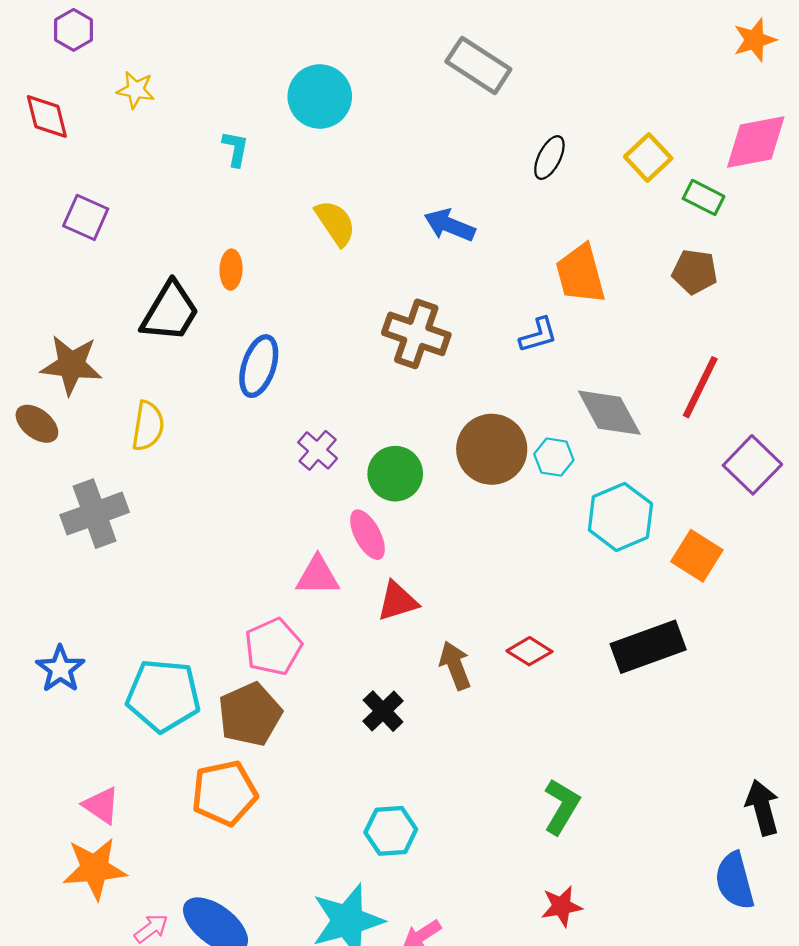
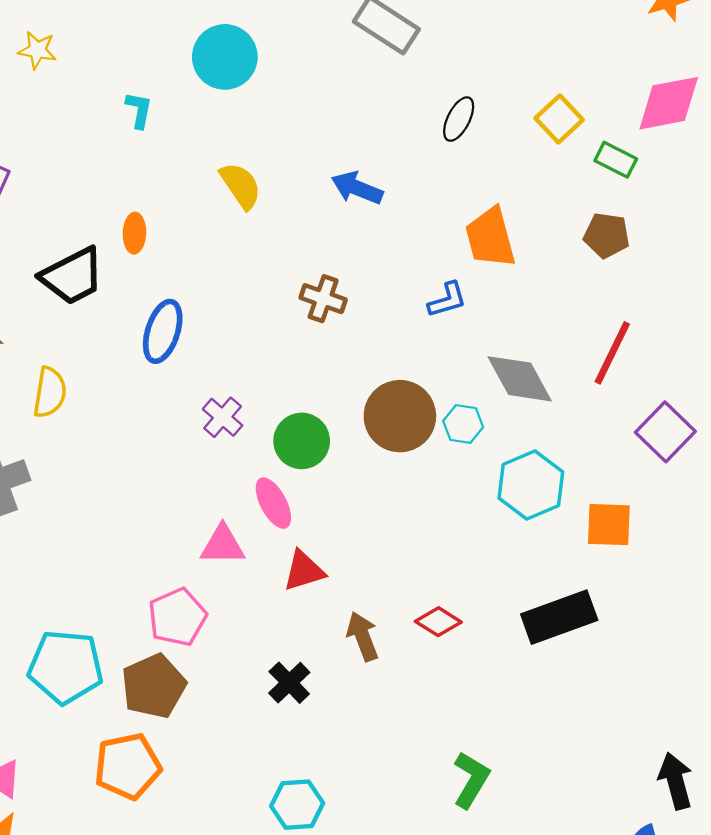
black trapezoid: (170, 312) -> (72, 276), turned 32
brown cross: (416, 334) -> (323, 299), size x0.7
orange square: (697, 556) -> (609, 525), turned -30

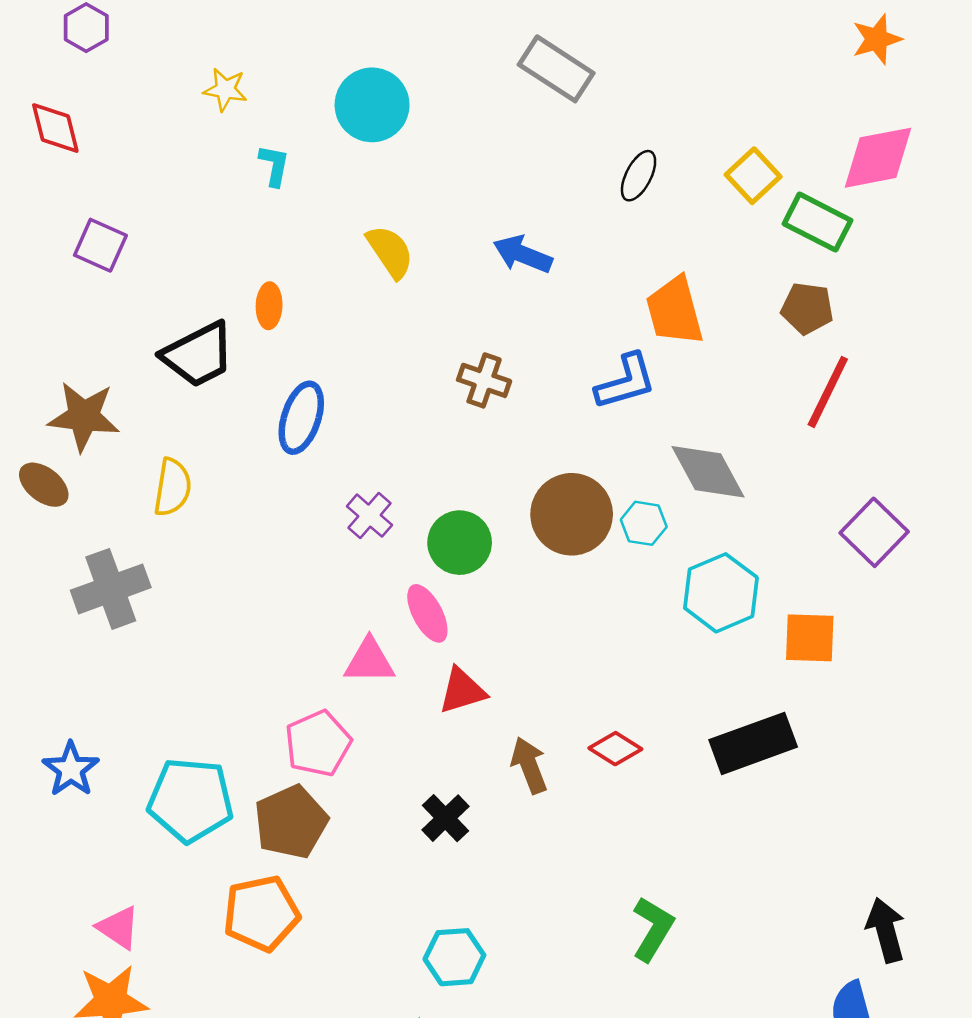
yellow star: (37, 50) -> (225, 89), moved
green rectangle: (616, 160) -> (817, 222), size x1.4
blue L-shape: (447, 300) -> (626, 382), size x1.4
red line: (612, 353) -> (828, 392), moved

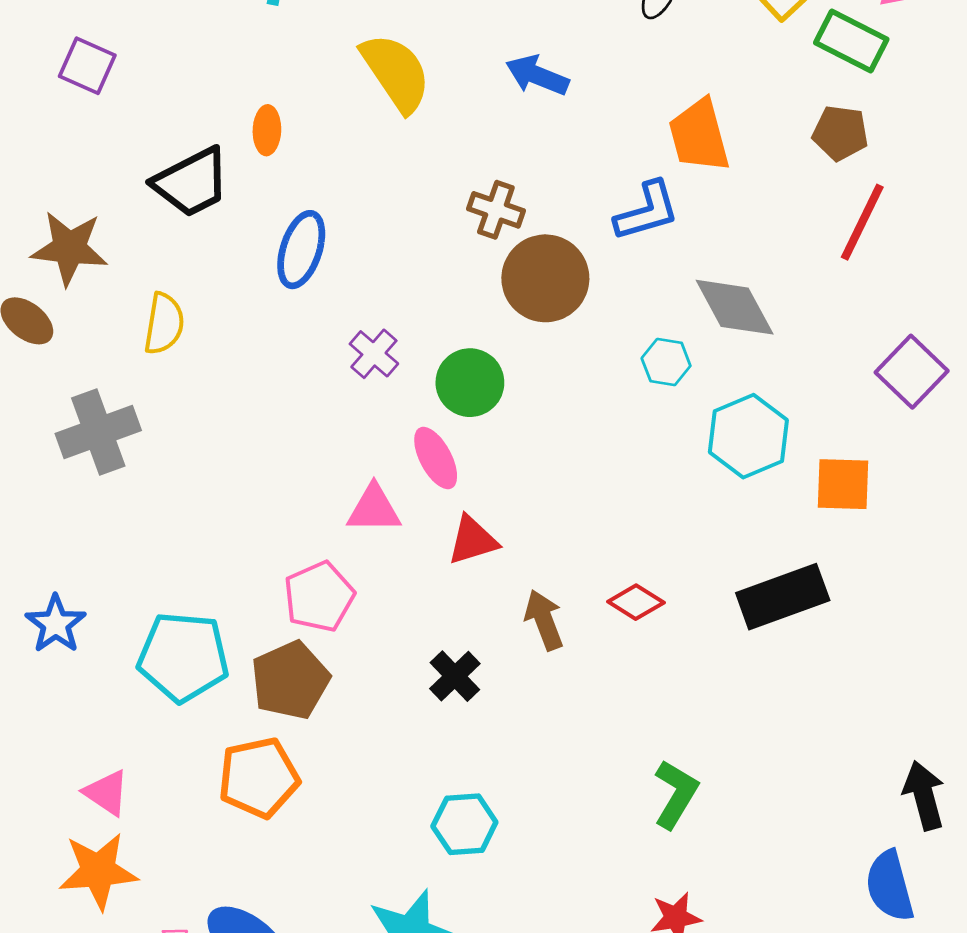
yellow semicircle: (390, 252) -> (396, 73), size x1.4
brown circle: (572, 514) -> (545, 278), moved

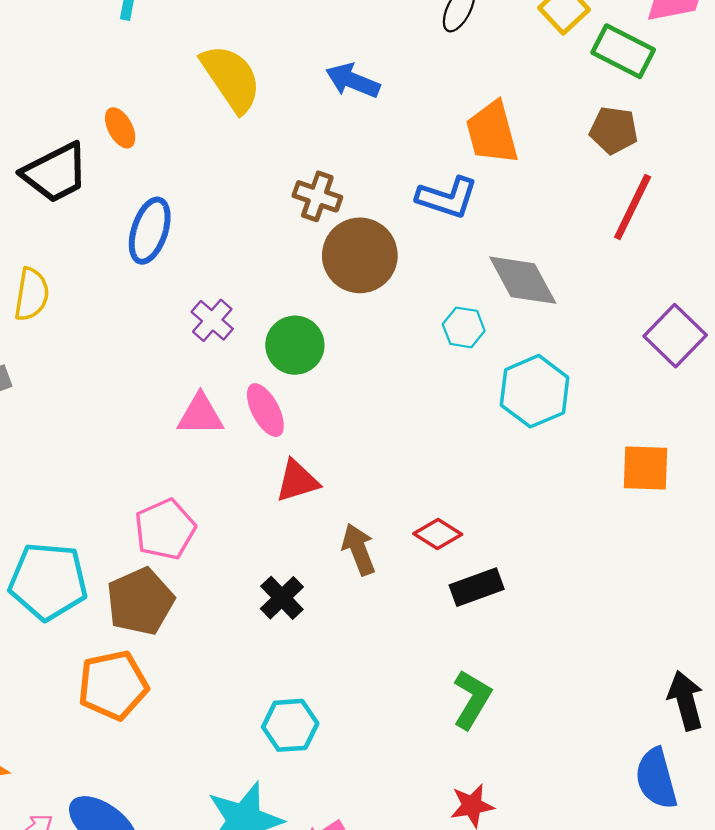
orange ellipse: (267, 130) -> (120, 128), turned -30
blue L-shape: (647, 211) -> (447, 198), turned 34
orange square: (843, 484) -> (646, 468), moved
pink triangle: (374, 509) -> (200, 415), moved
black rectangle: (783, 597) -> (477, 587), moved, size x0.7

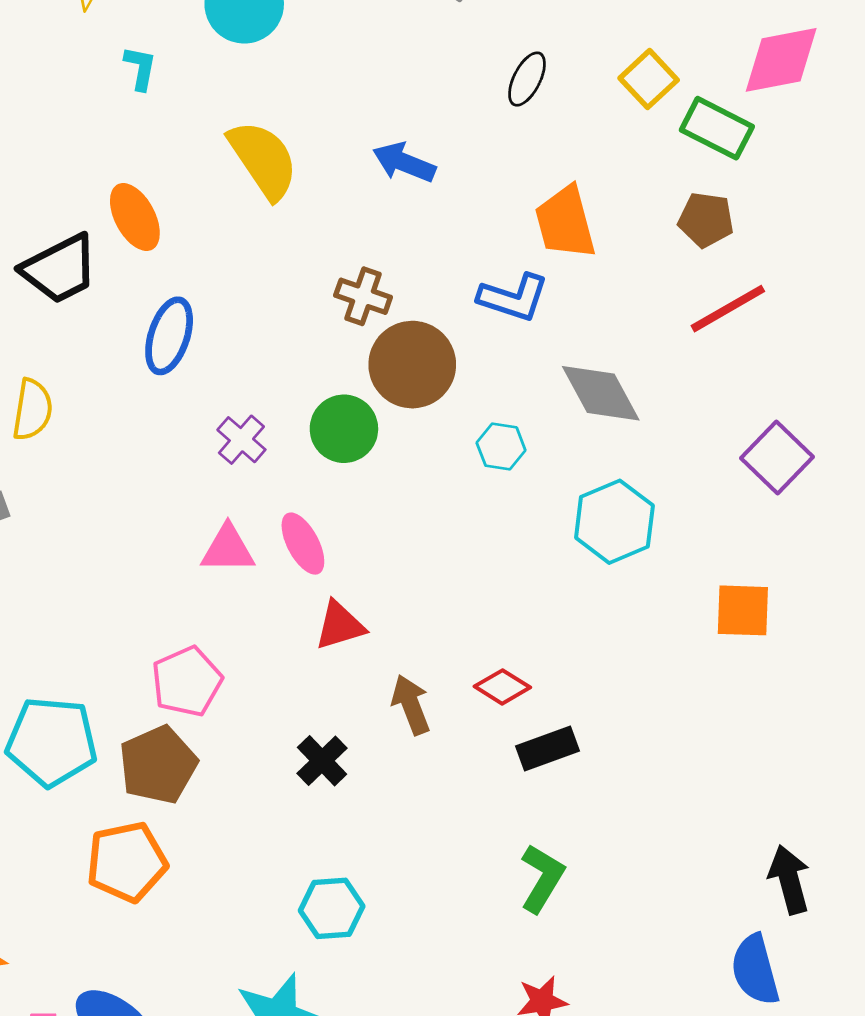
orange ellipse: (120, 128) -> (135, 217), size x1.4
red line: (633, 207) -> (728, 309), turned 34
cyan hexagon: (464, 327) -> (501, 447), moved
green circle: (295, 345) -> (344, 429), moved

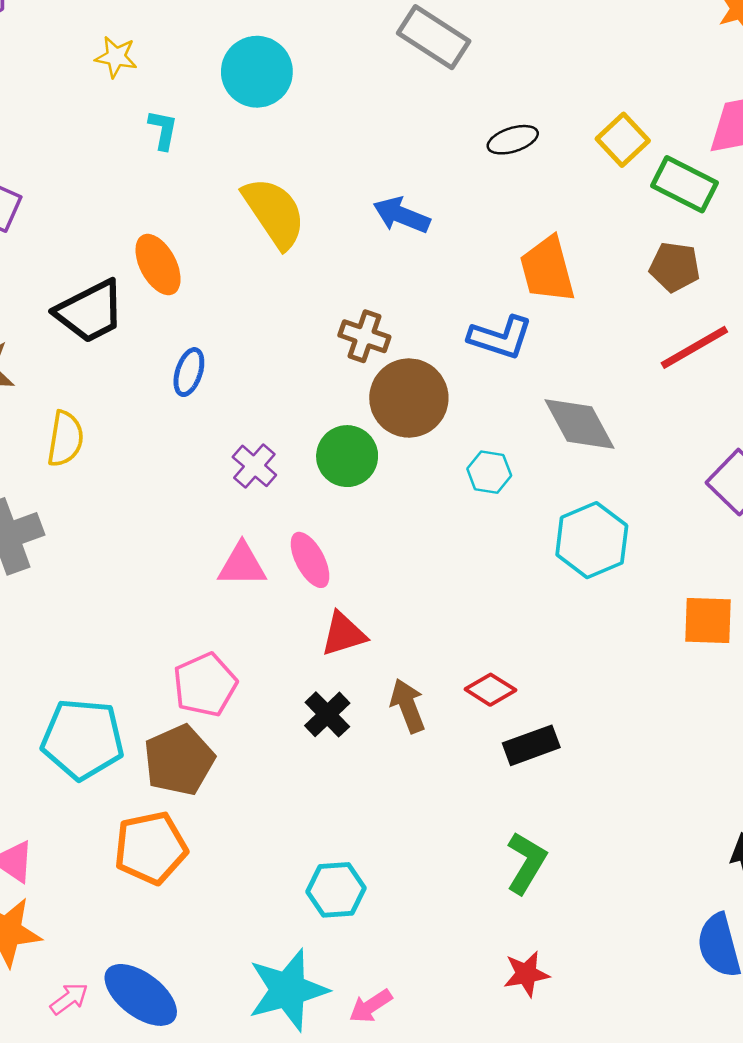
black ellipse: (527, 79) -> (513, 140), turned 45
blue ellipse: (169, 336) -> (189, 372), size x0.7
black cross: (322, 761) -> (327, 714), moved

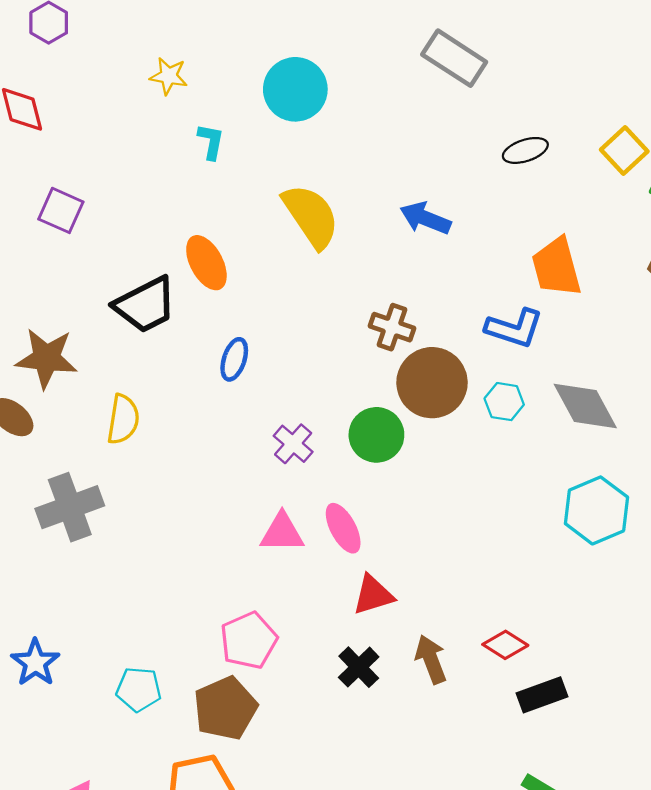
cyan hexagon: (489, 472) -> (504, 402), moved
cyan pentagon: (83, 739) -> (139, 689), size x0.6

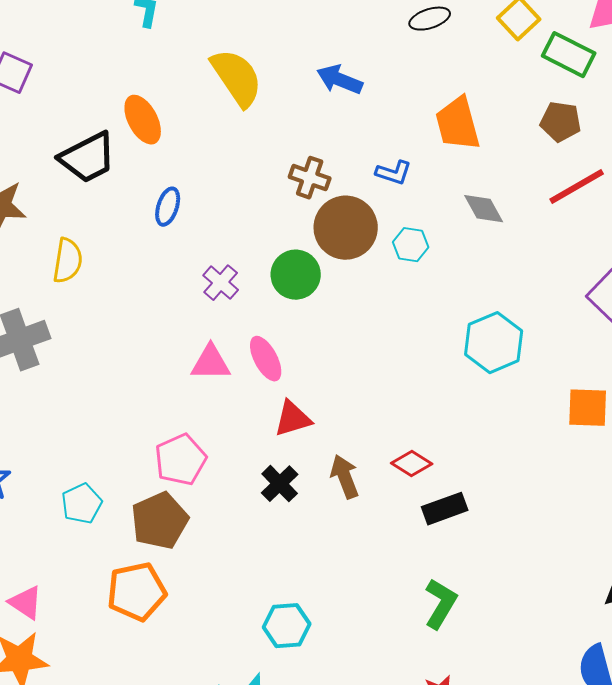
blue L-shape: (514, 328) -> (394, 173), moved, size x0.7
gray diamond: (585, 406) -> (484, 209), moved, size x0.7
cyan pentagon: (139, 689) -> (82, 504), turned -30

